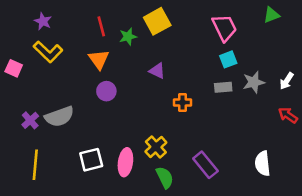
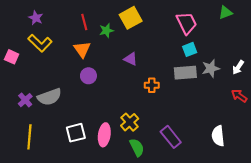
gray rectangle: (223, 87) -> (185, 73), size x1.5

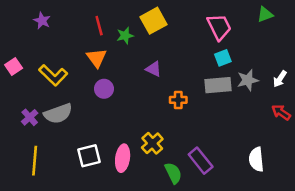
yellow L-shape: (40, 43) -> (53, 75), moved
pink square: (12, 57) -> (14, 66), turned 32
green semicircle: (137, 147) -> (173, 173), moved

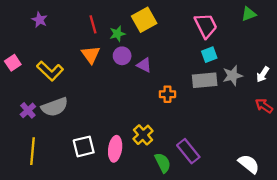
purple circle: (104, 89) -> (122, 56), moved
white semicircle: (256, 159) -> (249, 164), moved, turned 135

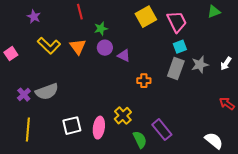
yellow square: (144, 20) -> (146, 17), moved
red line: (93, 24) -> (80, 12), moved
yellow L-shape: (50, 71) -> (49, 46), moved
gray rectangle: (205, 80) -> (176, 69), turned -65
red arrow: (264, 106) -> (227, 104), moved

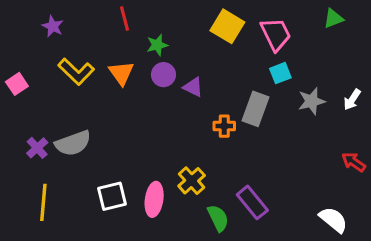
yellow square: (146, 17) -> (227, 26), turned -30
gray rectangle: (176, 69) -> (255, 109), moved

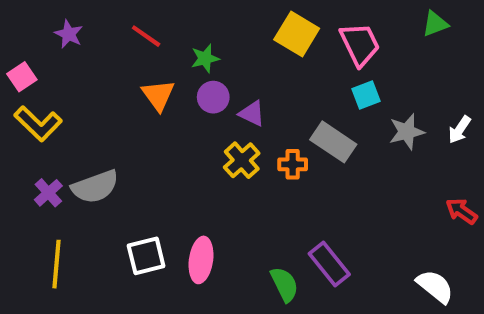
red line: (124, 19) -> (146, 36), moved, turned -40
yellow L-shape: (76, 72) -> (38, 124), moved
pink square: (17, 84) -> (22, 77), moved
gray rectangle: (255, 109) -> (333, 142), turned -76
yellow cross: (192, 181) -> (242, 160), moved

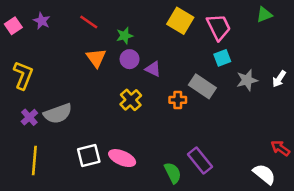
pink square: (22, 77) -> (13, 26), moved
yellow L-shape: (38, 124) -> (23, 75), turned -112
yellow cross: (242, 160) -> (131, 100), moved
red arrow: (462, 211) -> (280, 148), moved
pink ellipse: (201, 260) -> (122, 158), turned -75

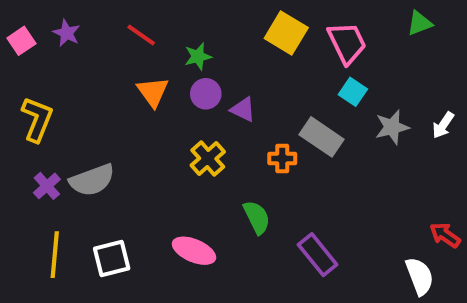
cyan square: (222, 58) -> (353, 92), turned -35
white square: (89, 156) -> (112, 259), moved
green semicircle: (173, 173) -> (257, 217), moved
white semicircle: (264, 174) -> (420, 276), turned 30

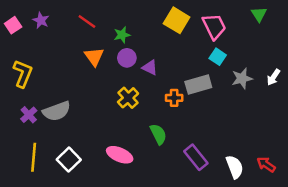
green triangle: (420, 23) -> (259, 14), turned -42
gray rectangle: (321, 137) -> (198, 85), turned -50
red arrow: (445, 235) -> (266, 164), moved
white square: (112, 259) -> (69, 160), turned -30
white semicircle: (420, 276) -> (235, 167), moved

